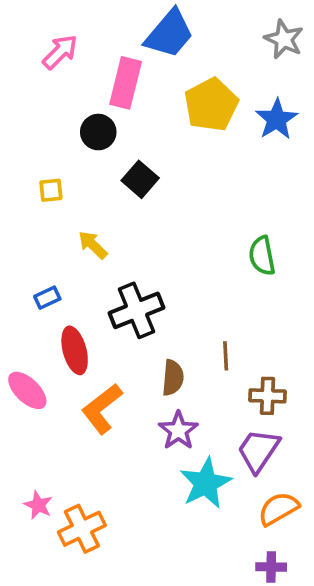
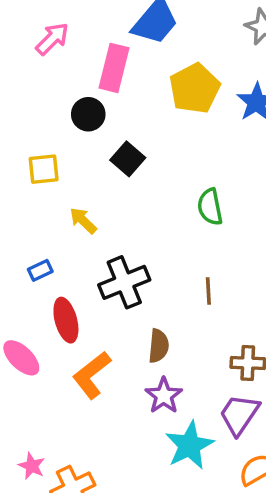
yellow square: (51, 190) -> (44, 169), size x1.4
green semicircle: (262, 256) -> (210, 207), moved
brown line: (226, 356) -> (208, 291), moved

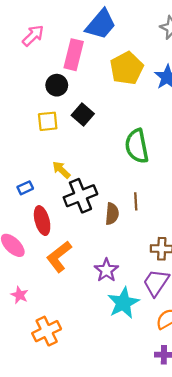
yellow square: (44, 169) -> (48, 121), moved
green semicircle: (210, 207) -> (137, 146), size x1.4
yellow arrow: (83, 221) -> (61, 170), moved
brown semicircle: (159, 346) -> (112, 214), moved
pink star: (32, 466) -> (20, 295), moved

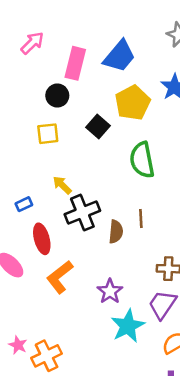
blue trapezoid: (101, 24) -> (119, 56), moved
yellow pentagon: (127, 68) -> (133, 103), moved
black square: (83, 115) -> (98, 127), moved
pink star: (20, 295) -> (18, 345), moved

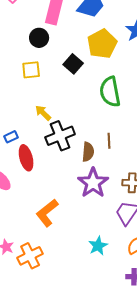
blue rectangle: (24, 204) -> (11, 137), moved
orange L-shape: (60, 277) -> (47, 213), moved
purple star: (110, 291) -> (93, 183), moved, size x1.4
cyan star: (128, 326) -> (98, 246), moved, size x0.7

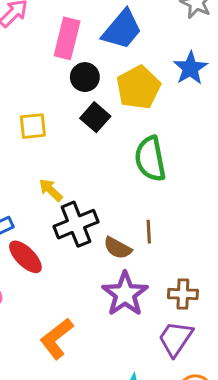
black circle: (39, 38) -> (85, 77), moved
brown semicircle: (88, 152) -> (118, 248), turned 114
red ellipse: (26, 158) -> (25, 257), turned -30

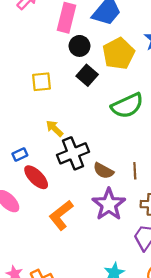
green semicircle: (150, 159) -> (127, 106), turned -104
brown line: (149, 232) -> (135, 171), moved
orange L-shape: (57, 339) -> (61, 215), moved

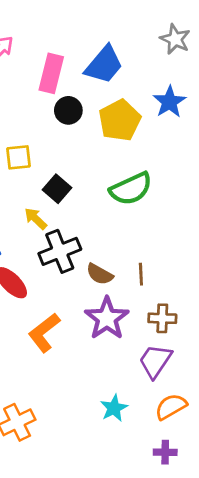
black square: (87, 75) -> (57, 189), moved

